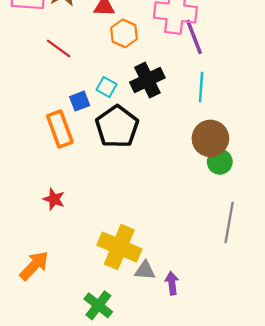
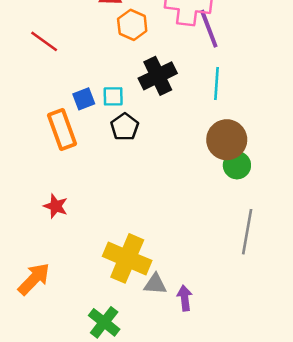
red line: (59, 49) -> (44, 41), moved
cyan square: (106, 87) -> (113, 96), moved, turned -30
black pentagon: (117, 127) -> (125, 127), size x0.6

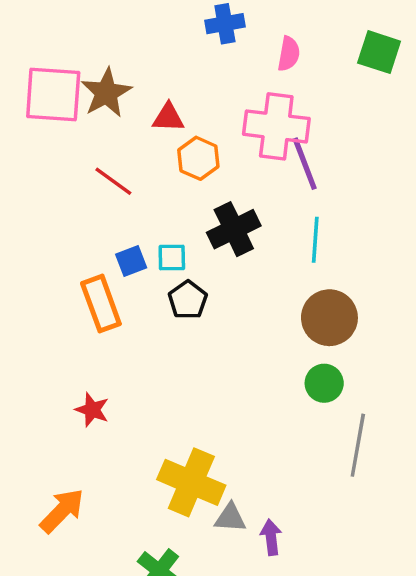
red line: (44, 41) -> (113, 181), moved
green circle: (237, 165) -> (324, 383), moved

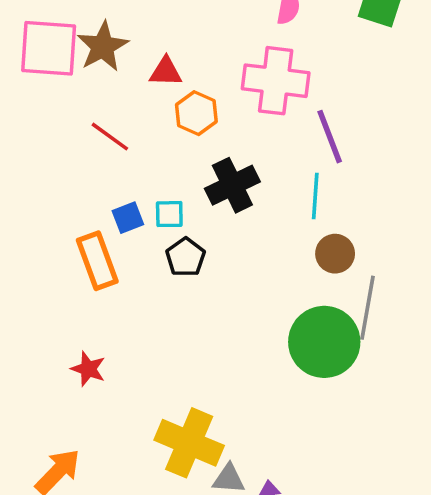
purple line: (305, 164) -> (330, 137), moved
brown circle: (329, 318) -> (335, 254), moved, size x0.7
green circle: (324, 383) -> (324, 342), size x1.8
gray line: (358, 445) -> (367, 308), moved

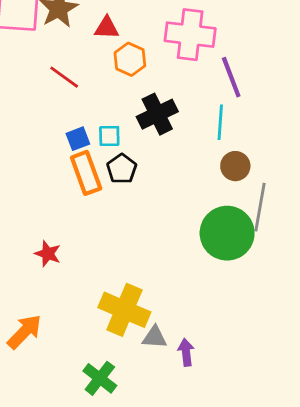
orange rectangle: (97, 261) -> (86, 173), moved

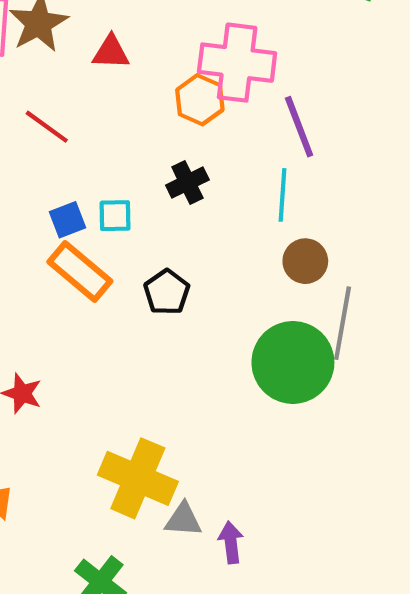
orange hexagon: (130, 59) -> (200, 100), moved
black cross: (157, 114) -> (187, 183), size x0.7
black pentagon: (122, 169) -> (167, 292), moved
orange rectangle: (86, 173) -> (80, 271), turned -30

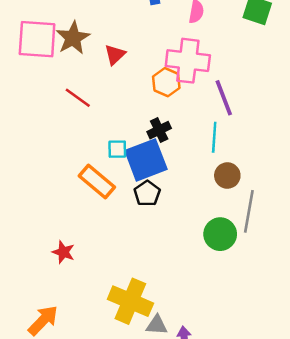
red triangle: (111, 52) -> (115, 55), turned -45
blue square: (67, 220) -> (146, 160), moved, size x2.0
green circle: (293, 362) -> (220, 234), size x0.7

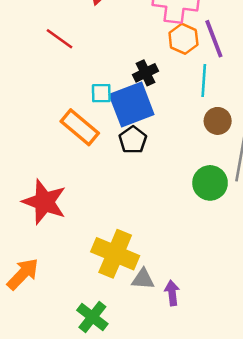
orange hexagon: (166, 82) -> (183, 39), moved
red star: (63, 252) -> (44, 202), size x1.8

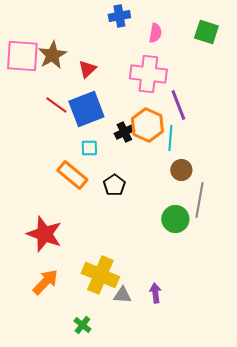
orange hexagon: (183, 39) -> (147, 125), moved, size x1.4
blue square: (132, 104) -> (86, 109), moved
orange arrow: (23, 274) -> (45, 282), moved
purple arrow: (172, 293) -> (155, 293), moved
green cross: (92, 317) -> (82, 325), size x0.7

